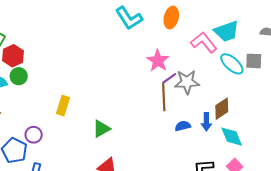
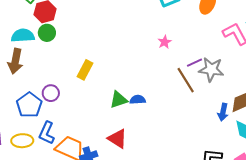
pink star: (158, 61) -> (165, 42), moved, size x0.6
brown line: (164, 97) -> (186, 80), turned -40
blue semicircle: (183, 126) -> (138, 100), moved

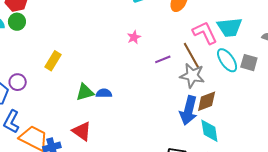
gray star: (211, 69) -> (192, 76), moved
brown line: (186, 80) -> (191, 55), moved
blue arrow: (223, 112) -> (189, 110), size x1.6

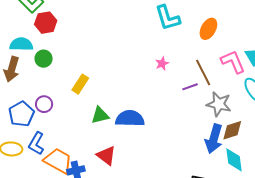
green circle: (17, 22) -> (44, 59), moved
brown line: (191, 55) -> (203, 73), moved
green triangle: (85, 92) -> (100, 115), moved
blue semicircle: (104, 93) -> (130, 119), size x1.8

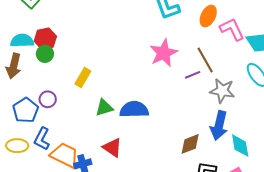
red hexagon: (46, 23) -> (45, 39), moved
pink L-shape: (233, 62) -> (232, 29), moved
pink star: (162, 64) -> (164, 53), size x2.0
brown diamond: (232, 130) -> (190, 144), moved

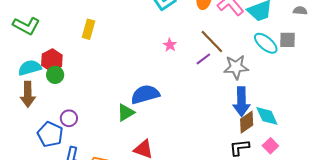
pink star: (164, 53) -> (170, 45), size x0.5
yellow rectangle: (83, 78) -> (89, 29), moved
blue semicircle: (134, 109) -> (145, 94), moved
brown diamond: (190, 144) -> (247, 122), moved

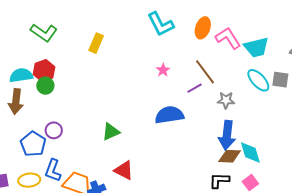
green L-shape: (26, 26) -> (44, 33), moved
yellow rectangle: (89, 29) -> (96, 43), moved
gray star: (236, 67) -> (226, 100), size x0.7
blue semicircle: (145, 94) -> (169, 115), moved
brown diamond: (247, 122) -> (230, 156), turned 30

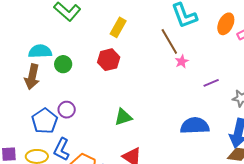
red hexagon: (44, 71) -> (109, 60), moved
brown line: (205, 72) -> (169, 41), moved
blue semicircle: (169, 115) -> (195, 126), moved

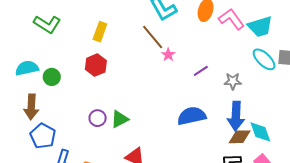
brown arrow: (32, 77) -> (31, 107), moved
purple circle: (67, 110) -> (98, 118), moved

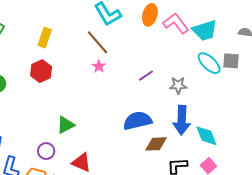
pink star: (168, 55) -> (99, 66), moved
purple circle: (98, 118) -> (46, 151), moved
brown diamond: (240, 137) -> (156, 144), moved

